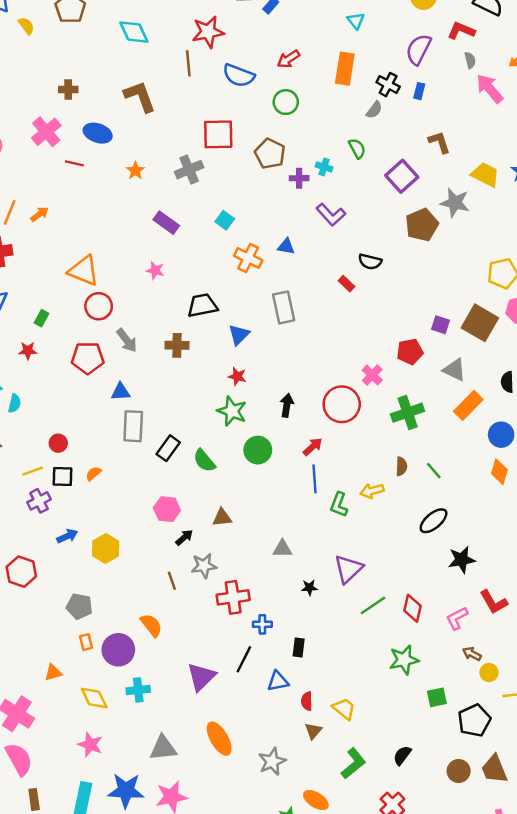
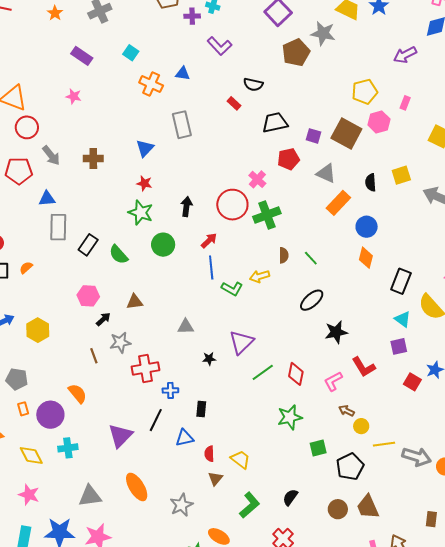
black trapezoid: (202, 305) -> (275, 123), moved
green cross: (408, 413) -> (267, 215), moved
green L-shape: (339, 505) -> (232, 289), turned -80

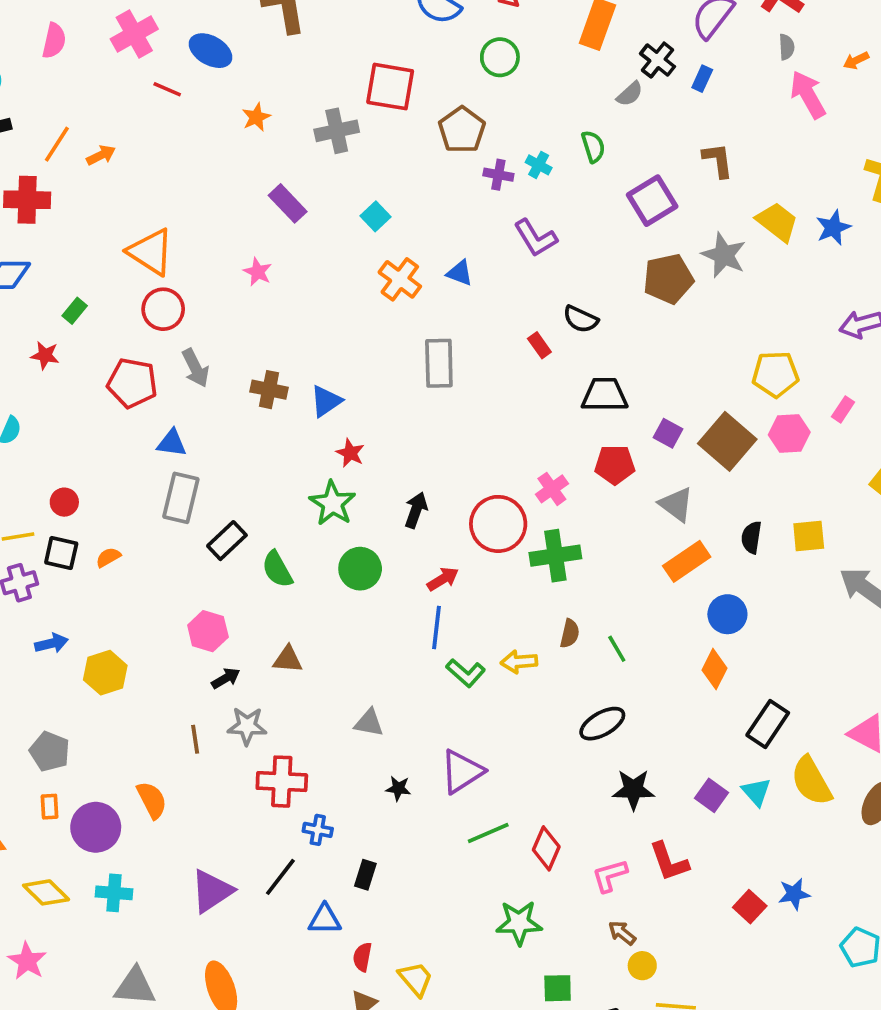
blue triangle: (145, 148) -> (326, 401), moved
purple square: (399, 346) -> (711, 795), moved, turned 36
yellow diamond: (31, 456) -> (46, 892), turned -30

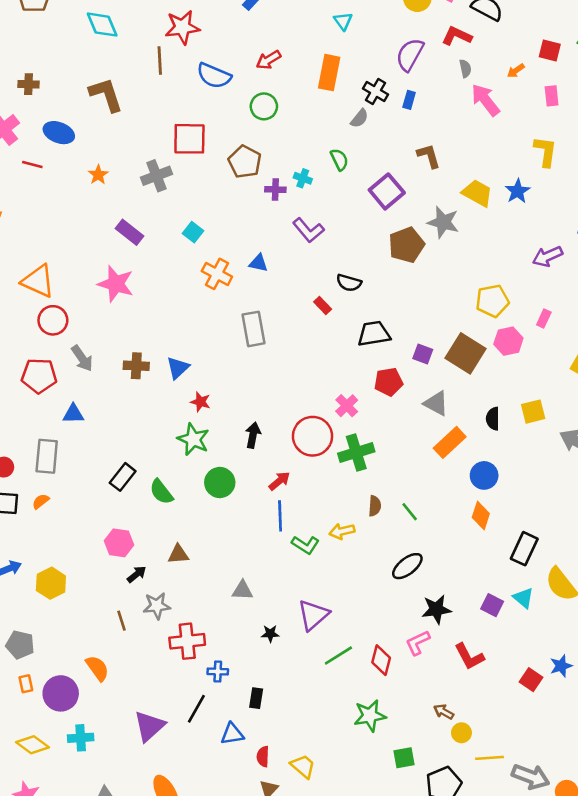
pink star: (258, 272) -> (116, 284), size x1.8
gray rectangle: (181, 498) -> (47, 456), moved
pink L-shape: (610, 876) -> (418, 643), moved

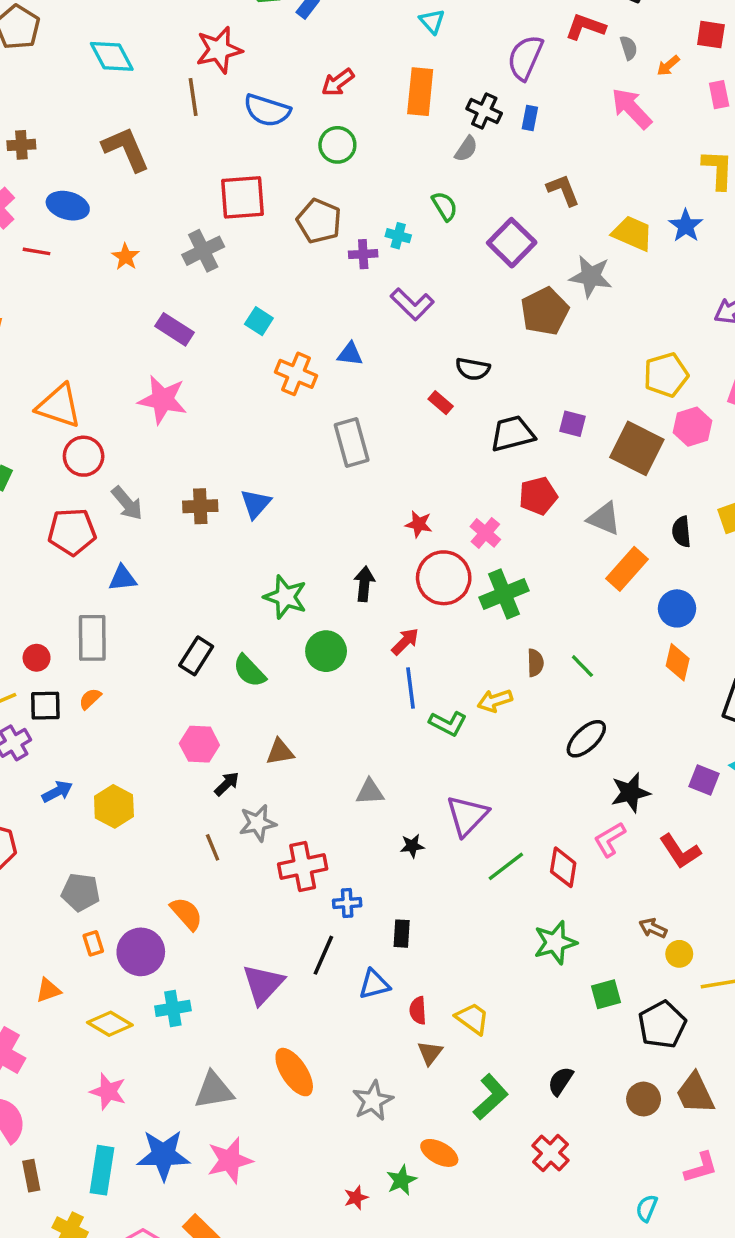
gray semicircle: (465, 68) -> (629, 48), moved
purple square: (423, 354) -> (572, 424), moved
red star: (200, 402) -> (419, 524), moved

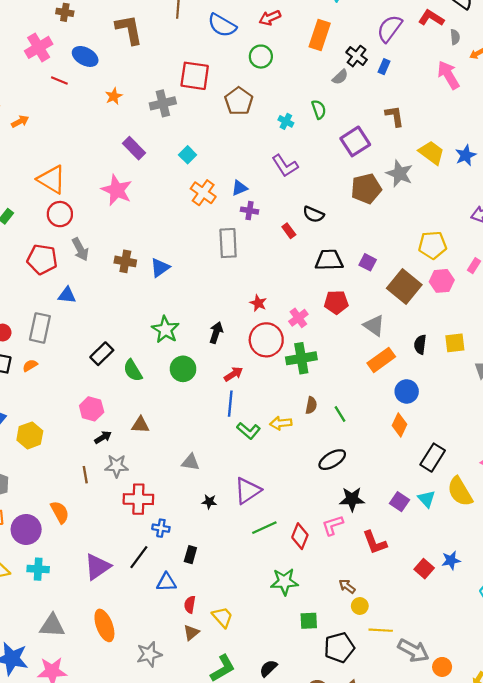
purple cross: (363, 254) -> (249, 211), moved
blue triangle: (350, 354) -> (239, 188), turned -42

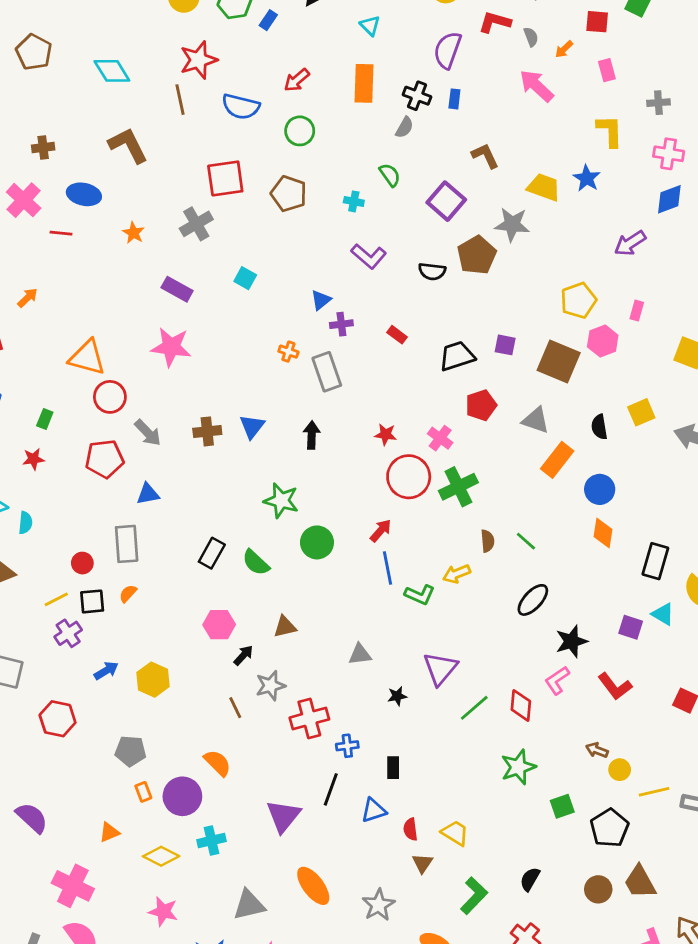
orange cross: (203, 193) -> (288, 352), moved, size x0.6
black semicircle: (313, 214) -> (432, 271), moved
black arrow: (216, 333) -> (312, 435), moved

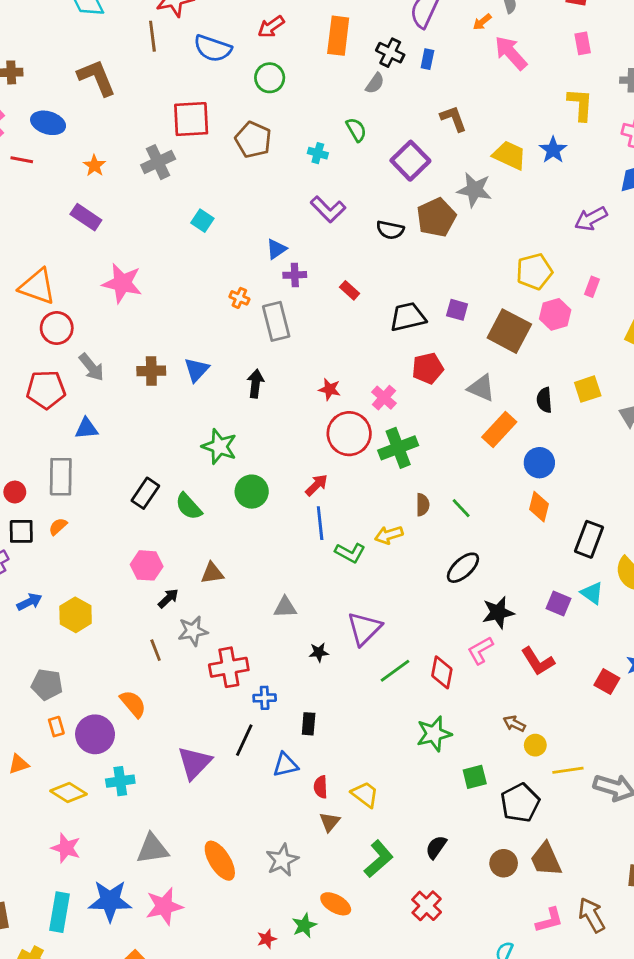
orange arrow: (564, 49) -> (482, 22), moved
purple rectangle: (177, 289) -> (86, 217), moved
orange ellipse: (313, 886) -> (220, 861), moved

